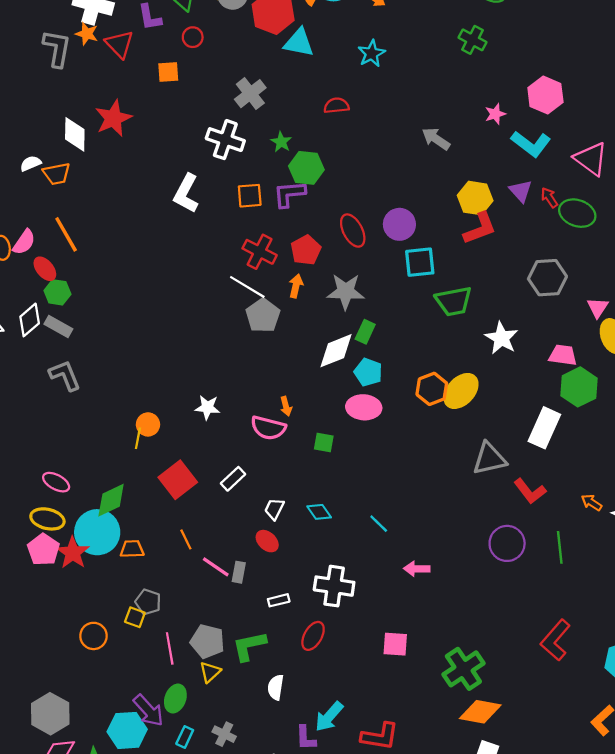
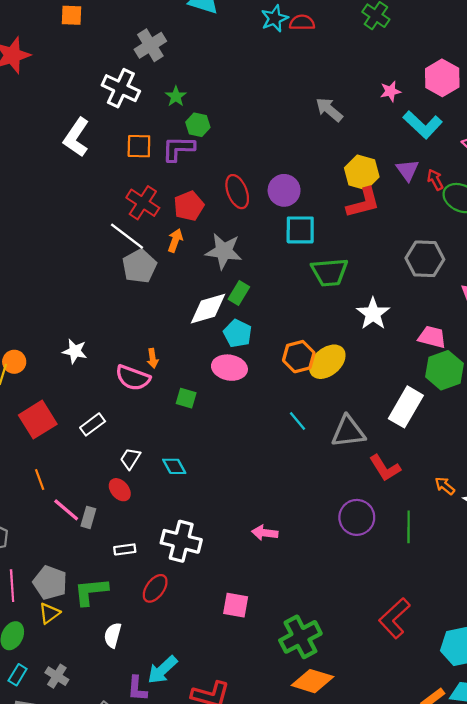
red semicircle: (336, 106) -> (302, 23), moved
green hexagon: (306, 168) -> (198, 125), size x0.7
cyan line: (379, 524) -> (298, 421), moved

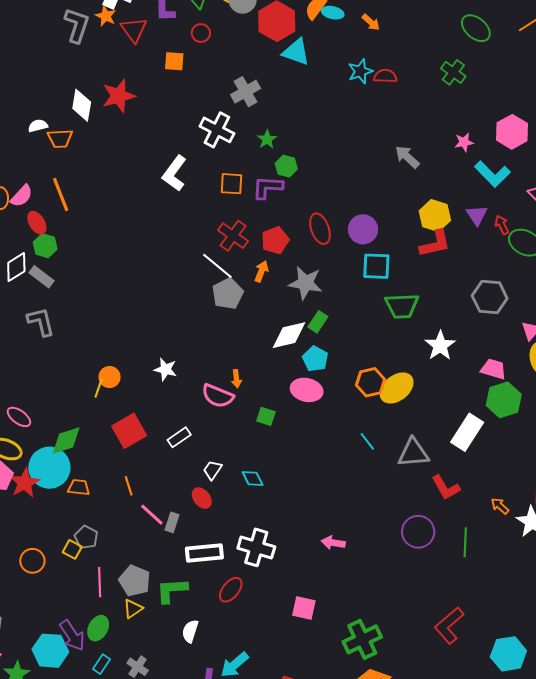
white rectangle: (125, 549) -> (204, 553), size x1.8

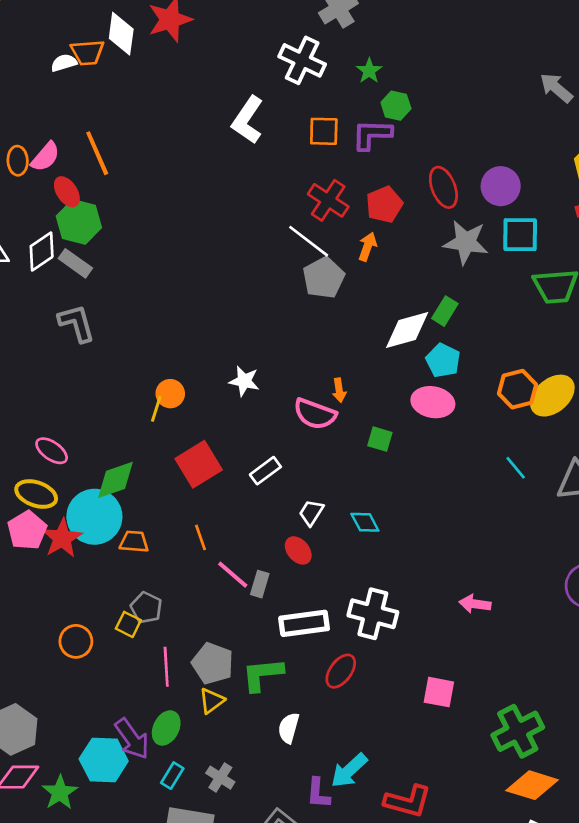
orange trapezoid: (60, 139) -> (87, 52), moved
green hexagon: (45, 246) -> (79, 222), size x1.4
gray star: (306, 283) -> (466, 242), moved

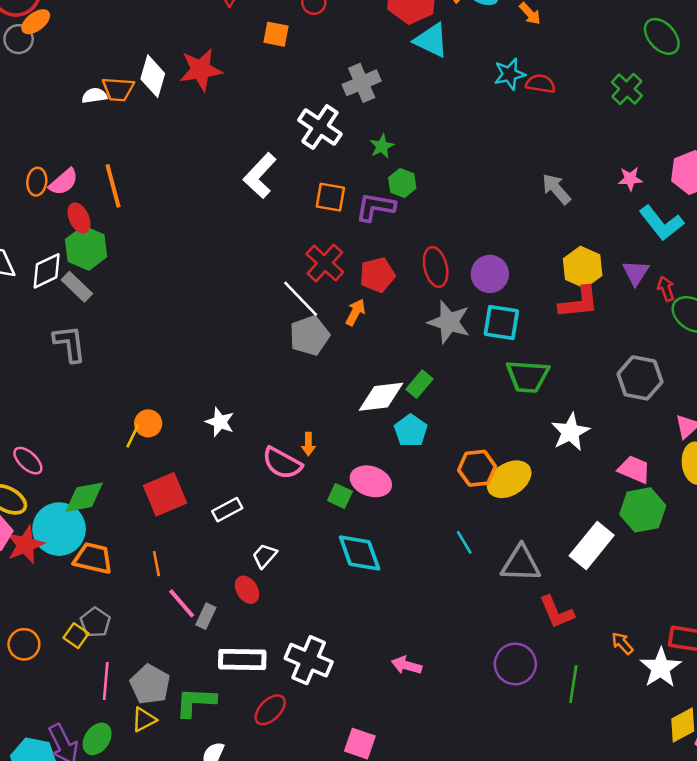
pink ellipse: (433, 402) -> (371, 481), moved
cyan diamond: (365, 522) -> (360, 553), moved, size x1.6
orange trapezoid: (134, 542) -> (93, 558), size x1.4

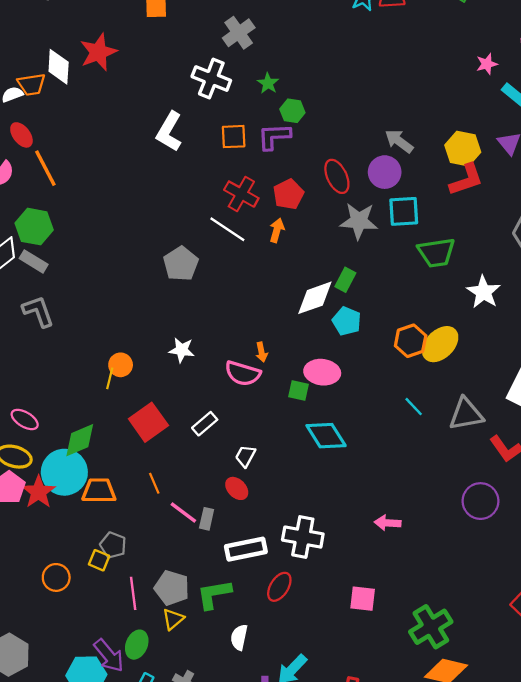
gray arrow: (556, 189) -> (399, 141), moved
red ellipse: (79, 218) -> (21, 135), moved
gray pentagon: (310, 336) -> (181, 264), moved

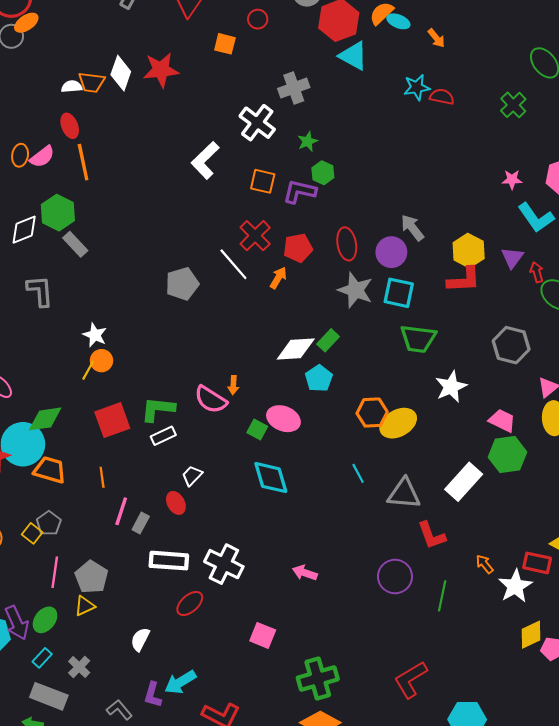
gray rectangle: (34, 261) -> (75, 244), moved
white star: (182, 350) -> (95, 335), moved
pink line: (183, 512) -> (121, 511), turned 56
green L-shape: (214, 594) -> (158, 409), moved

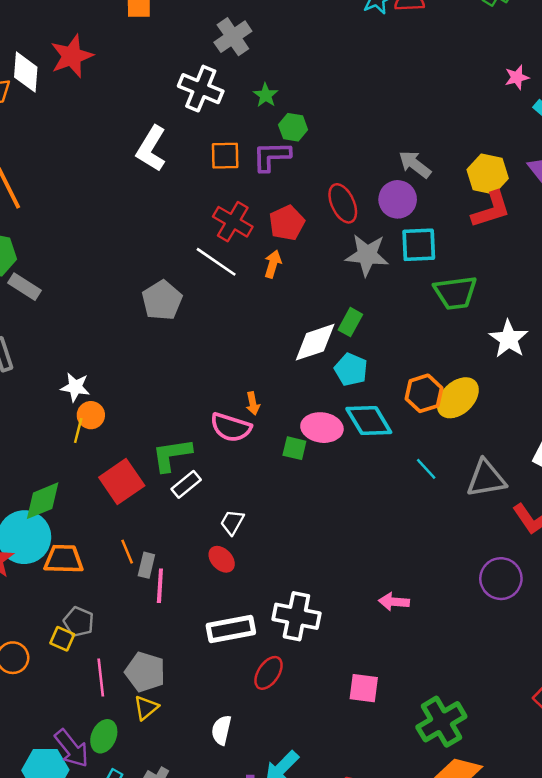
cyan diamond: (271, 478) -> (369, 420), moved
gray rectangle: (141, 523) -> (146, 565), moved

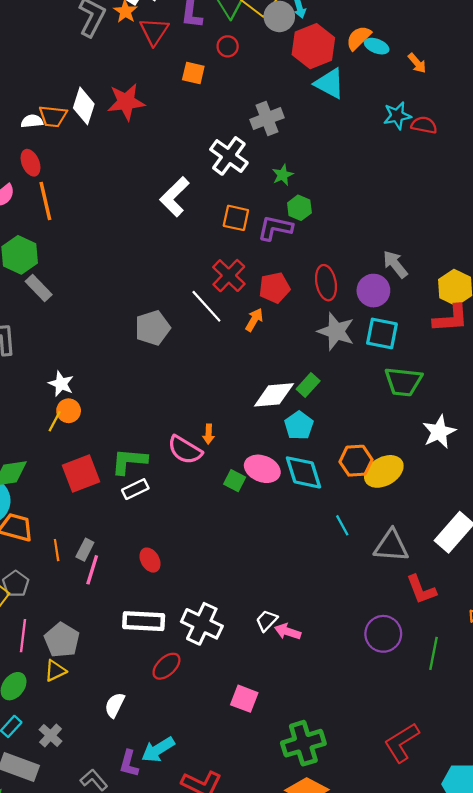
white trapezoid: (232, 522) -> (267, 621), moved
orange line: (127, 552) -> (57, 550), moved

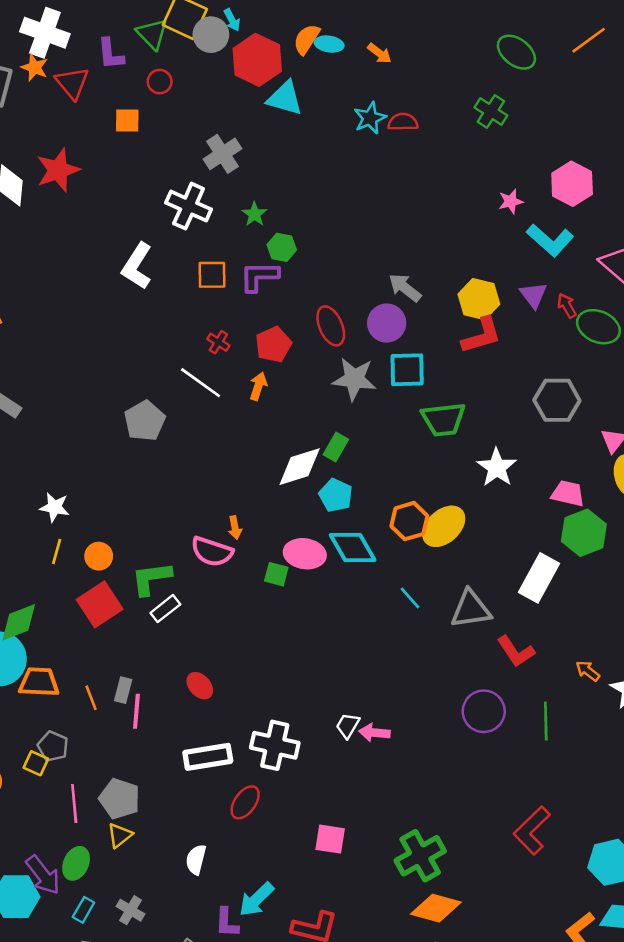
red cross: (229, 276) -> (218, 342), size x0.6
orange circle: (69, 411) -> (99, 556), moved
pink square: (244, 699) -> (330, 839), moved

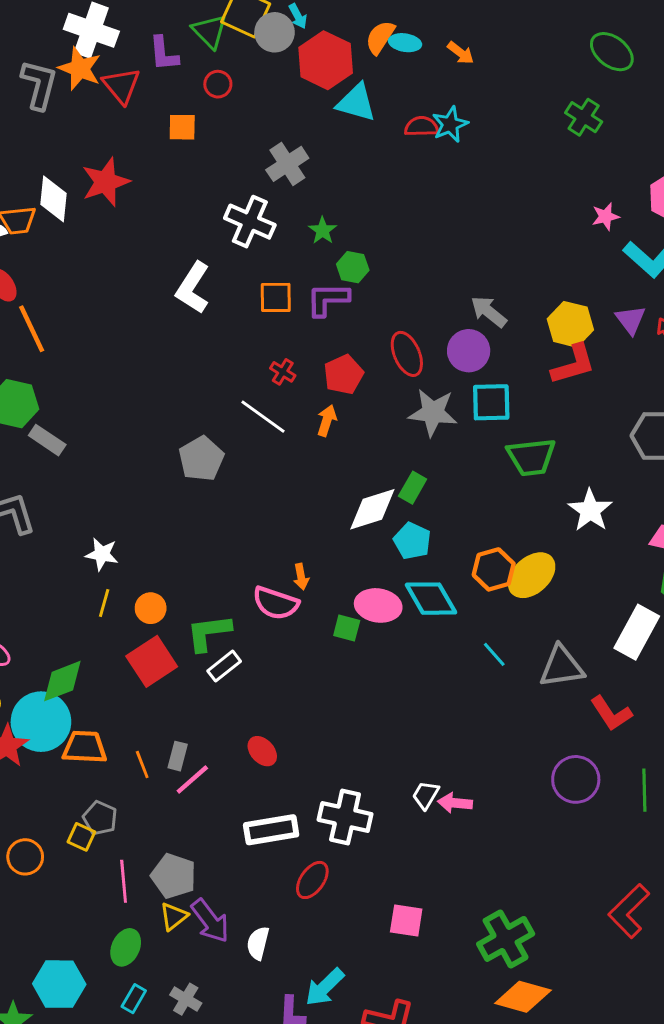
orange star: (35, 67) -> (80, 69), size x1.4
red semicircle: (403, 122) -> (421, 126), moved
pink line: (136, 711) -> (192, 779), turned 44
purple arrow: (43, 875) -> (210, 921), moved

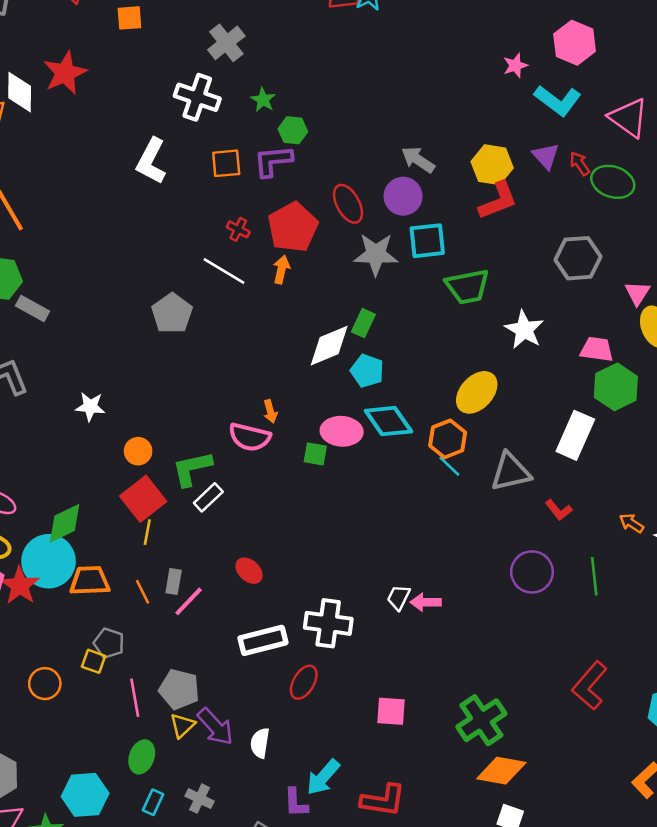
red pentagon: (344, 375) -> (293, 227), size x1.4
orange hexagon: (494, 569) -> (448, 439), moved
yellow line: (104, 603) -> (147, 532), moved
red L-shape: (611, 713) -> (559, 510), size x0.7

